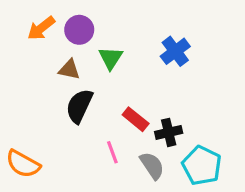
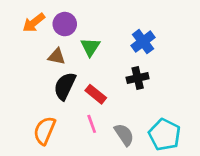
red rectangle: (136, 119) -> (96, 94), moved
black cross: (169, 132) -> (138, 78), moved
orange semicircle: (23, 164) -> (45, 131), moved, turned 84

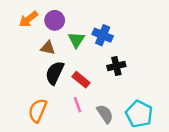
blue cross: (143, 42) -> (103, 35), moved, turned -30

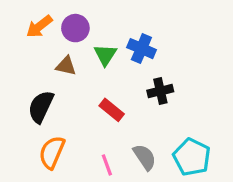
black semicircle: (55, 73) -> (41, 107), moved
pink line: (78, 105) -> (107, 165), moved

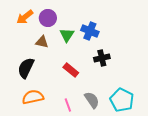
orange semicircle: (52, 152) -> (33, 97), turned 55

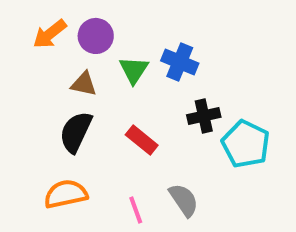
black semicircle: (26, 68) -> (76, 132), moved
cyan pentagon: (122, 100) -> (246, 144), moved

